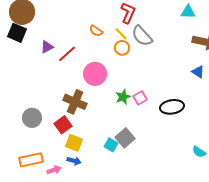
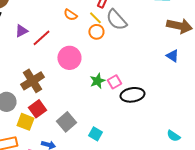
brown cross: (75, 102) -> (32, 81), moved, turned 35
black ellipse: (172, 107) -> (132, 95), moved
gray square: (125, 138) -> (66, 122), moved
yellow square: (74, 143) -> (25, 122), moved
cyan square: (111, 145) -> (95, 134), moved

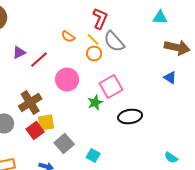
pink square: (114, 82) -> (111, 86), moved, size x1.6
yellow square: (25, 122) -> (46, 122), moved, turned -30

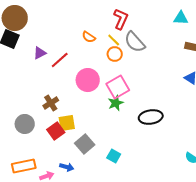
pink square: (111, 86) -> (118, 87), moved
brown cross: (30, 102) -> (51, 103), size x0.7

